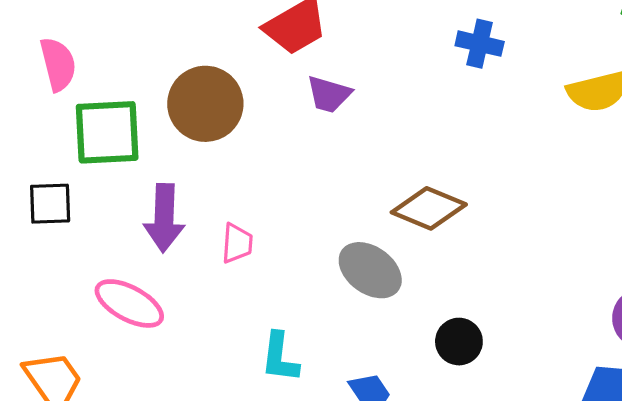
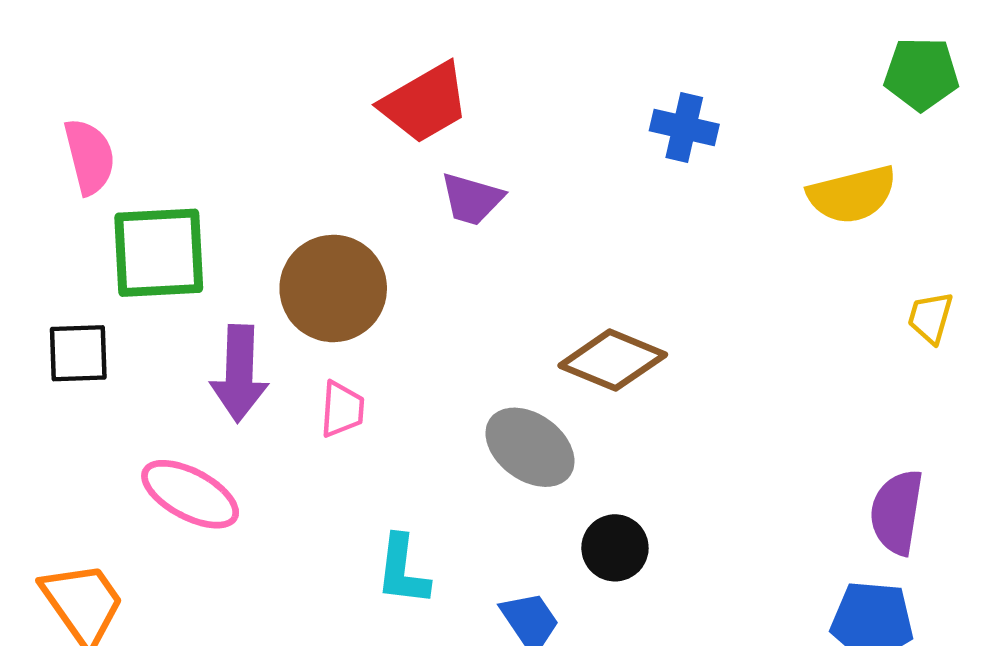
brown circle: (205, 104) -> (333, 288), moved
black circle: (459, 342) -> (615, 548), moved

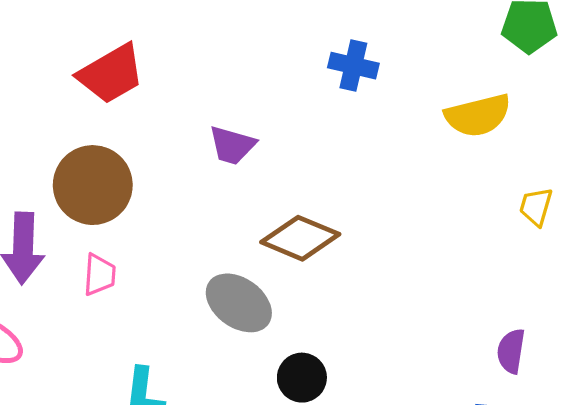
red trapezoid: (425, 103) -> (111, 74), moved
purple trapezoid: (472, 199) -> (232, 145), moved
purple semicircle: (897, 512) -> (511, 351), size x0.7

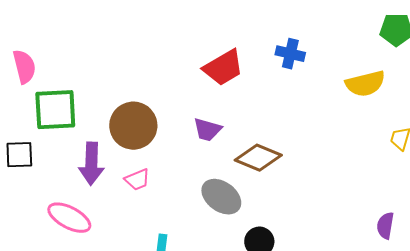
red trapezoid: (111, 74) -> (223, 68), moved
purple trapezoid: (232, 145) -> (207, 130), moved
pink trapezoid: (99, 275) -> (137, 180), turned 64

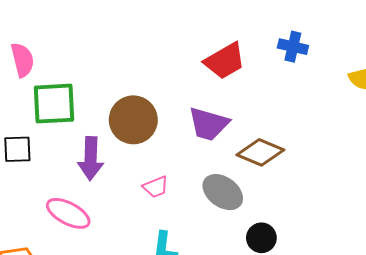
purple trapezoid: (207, 130) -> (209, 124), size x1.4
pink trapezoid: (137, 180) -> (156, 187), moved

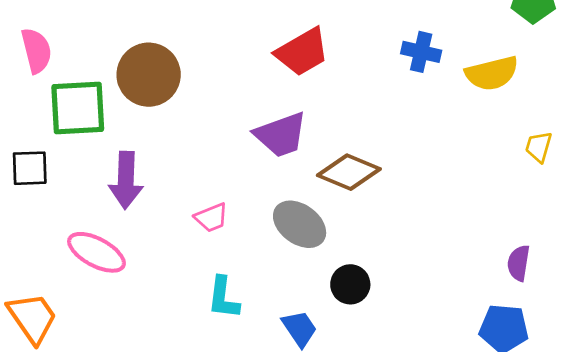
blue cross: (293, 47) -> (421, 52), moved
brown circle: (133, 120) -> (149, 75), moved
purple trapezoid: (209, 124) -> (281, 135), turned -36

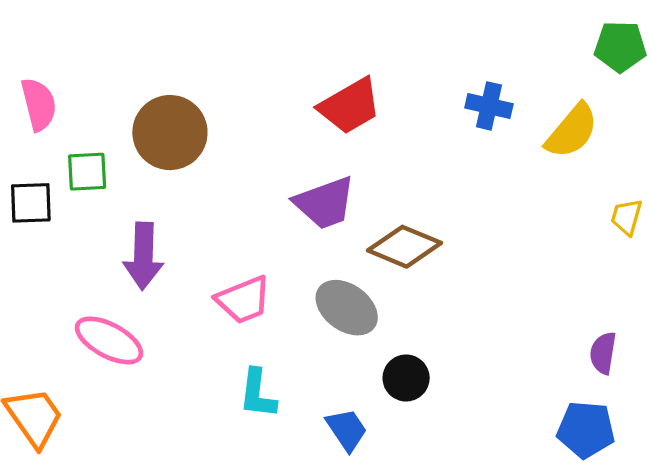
yellow semicircle: (492, 73) -> (572, 131), turned -36
green square: (78, 108) -> (87, 172), size x0.6
black square: (30, 168) -> (31, 203), moved
pink trapezoid: (211, 218) -> (243, 300), size x1.4

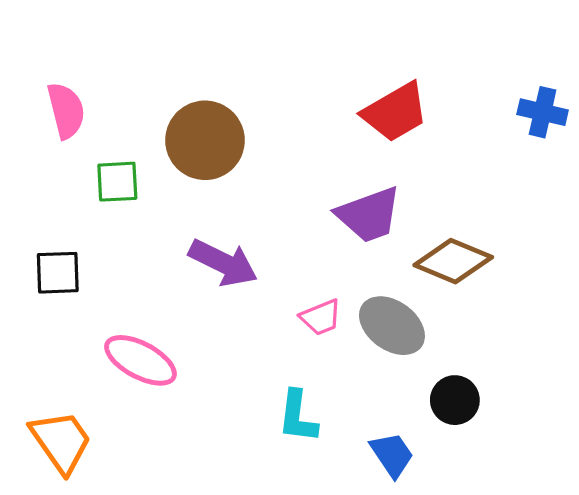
black square: (31, 203) -> (58, 273), moved
purple arrow: (143, 256) -> (223, 263), moved, turned -66
pink trapezoid: (243, 300) -> (321, 317), moved, size x0.7

